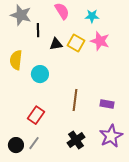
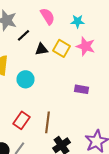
black line: (38, 30) -> (24, 35), turned 48
brown line: (75, 100) -> (48, 122), moved
purple rectangle: (107, 104) -> (82, 89), moved

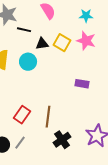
cyan star: (78, 21) -> (86, 16), moved
black line: (24, 35) -> (24, 30), turned 56
cyan circle: (26, 79) -> (28, 62), moved

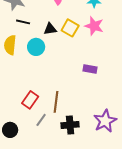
black line: (24, 30) -> (23, 22), moved
black cross: (62, 140) -> (70, 125), turned 30
gray line: (20, 143) -> (41, 120), moved

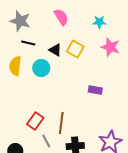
pink star: (94, 26) -> (110, 47), moved
black triangle: (50, 29) -> (55, 50), turned 40
gray line: (41, 120) -> (46, 141), turned -64

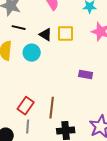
yellow square: (75, 49) -> (66, 34), turned -30
gray line: (46, 141) -> (28, 127), moved, turned 32

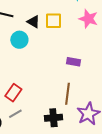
brown line: (52, 108) -> (67, 94), moved
gray line: (28, 127) -> (15, 114), turned 56

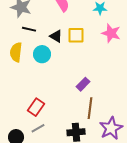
purple rectangle: (73, 62) -> (83, 84), moved, turned -56

